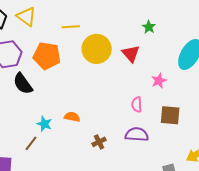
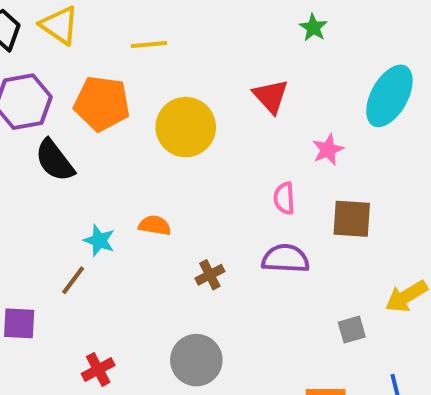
green star: (149, 27) -> (313, 28), moved
yellow circle: (97, 49) -> (186, 127), moved

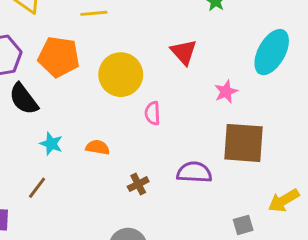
pink semicircle: (284, 198) -> (153, 113), moved
brown square: (352, 219) -> (243, 143), size x1.4
cyan star: (99, 241) -> (51, 144), moved

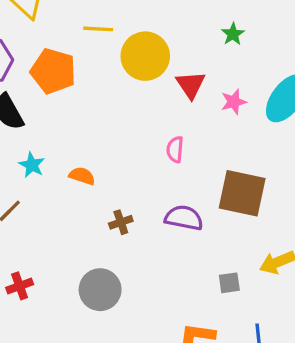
yellow circle: (121, 75) -> (145, 56), moved
pink star: (226, 92) -> (234, 102), moved
pink semicircle: (153, 113) -> (175, 149), moved

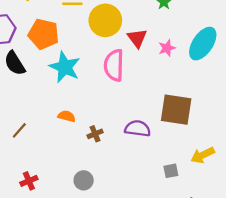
pink semicircle: (175, 149) -> (114, 65), moved, size x1.8
cyan star: (32, 165) -> (65, 67), moved, size x1.8
orange semicircle: (82, 176) -> (67, 116), moved
gray circle: (100, 290) -> (84, 180), size x0.7

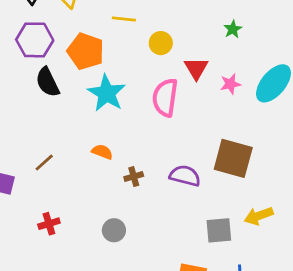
yellow circle: (105, 20) -> (161, 43), size x0.6
gray square: (171, 171) -> (219, 230), size x1.5

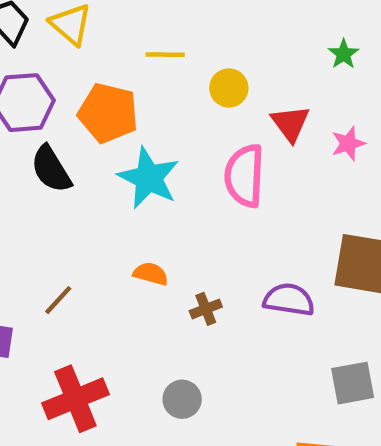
red cross: (49, 224) -> (75, 399), size x1.8

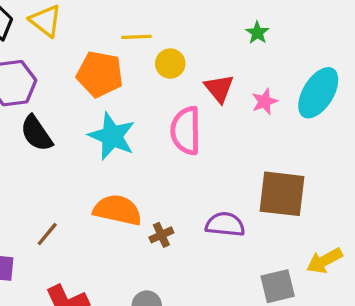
yellow line: (165, 55) -> (136, 37), moved
orange pentagon: (108, 113) -> (100, 74), moved
orange semicircle: (151, 274) -> (118, 210), size x1.8

